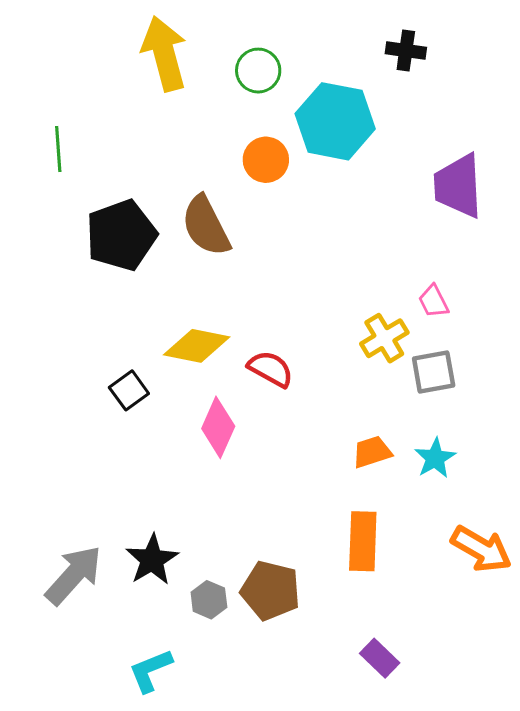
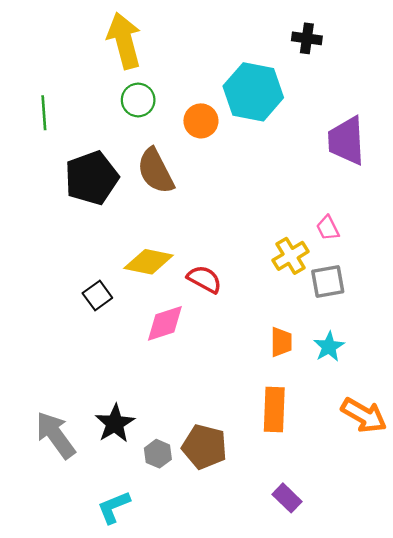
green circle: (258, 71) -> (138, 100), moved
pink diamond: (218, 427) -> (165, 323), turned 48
orange trapezoid: (372, 452) -> (281, 342), turned 108
gray arrow: (74, 575) -> (56, 435), turned -78

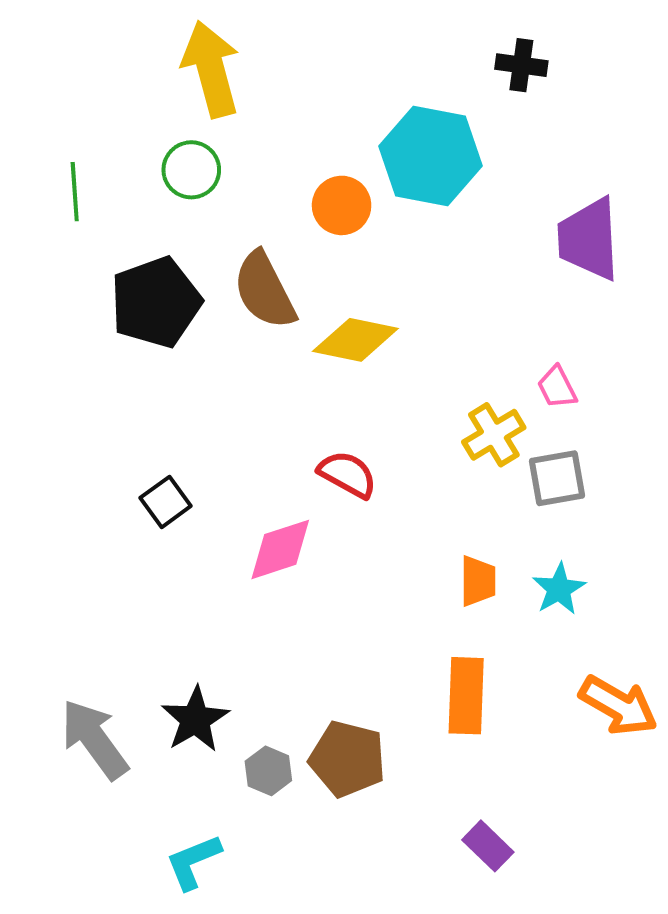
green circle: (138, 100) -> (191, 170), moved
yellow diamond: (149, 262) -> (355, 340), moved

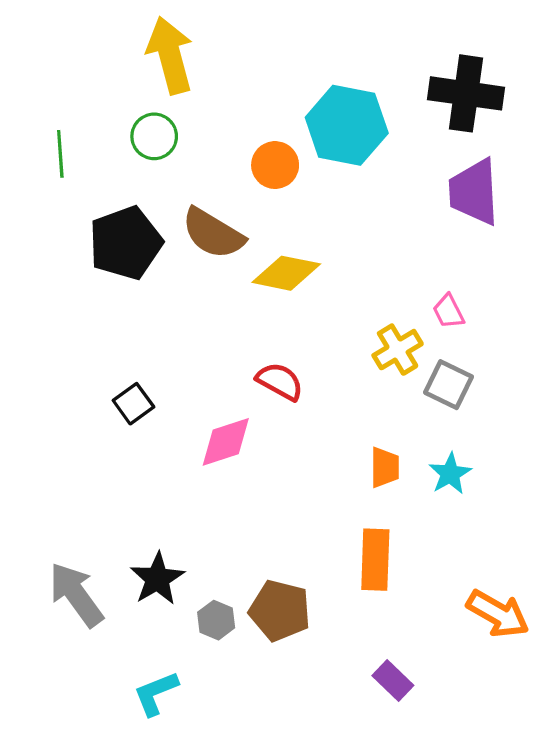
black cross: (521, 65) -> (466, 93), moved, size x1.8
brown semicircle: (264, 290) -> (213, 233), turned -32
gray square: (557, 478) -> (449, 385), turned 36
orange arrow: (618, 706) -> (498, 614), moved

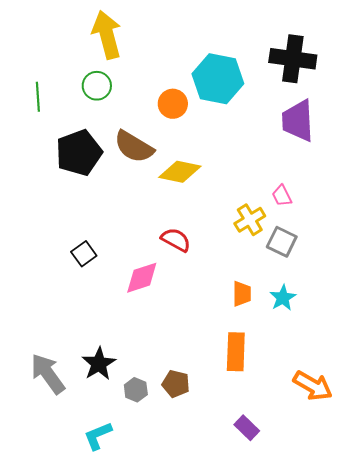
brown pentagon: (280, 611) -> (176, 384), size x0.7

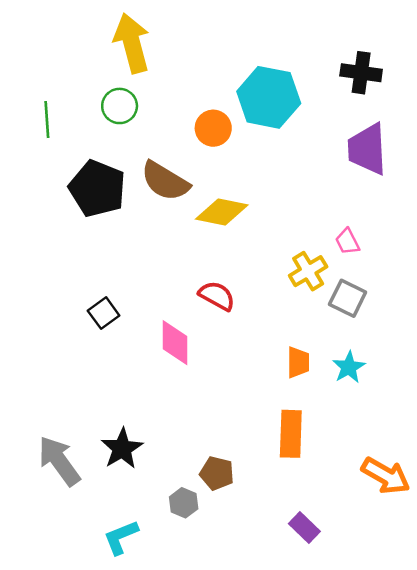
black cross: (293, 59) -> (361, 73), size x0.7
black pentagon: (79, 153) -> (97, 189), turned -30
pink diamond: (142, 278) -> (175, 343), turned -72
gray hexagon: (136, 390) -> (184, 503), moved

